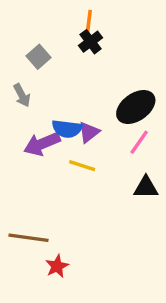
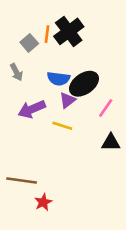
orange line: (89, 22) -> (47, 34), moved
black cross: (91, 42) -> (69, 31), size x1.6
black ellipse: (136, 107) -> (84, 84), moved
blue semicircle: (67, 129) -> (59, 79), moved

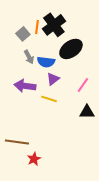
gray arrow: (16, 72) -> (29, 57), moved
black ellipse: (84, 84) -> (71, 49), moved
purple arrow: (32, 109) -> (25, 86), turned 30

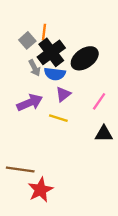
black cross: (54, 25) -> (51, 52), moved
purple arrow: (25, 86) -> (30, 103), turned 150
red star: (34, 159) -> (40, 190), size x1.5

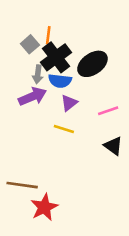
gray arrow: (34, 68) -> (38, 74), turned 35
pink line: (99, 101) -> (108, 111), turned 36
purple arrow: (30, 103) -> (33, 96), moved
black triangle: (104, 134) -> (113, 146), turned 36

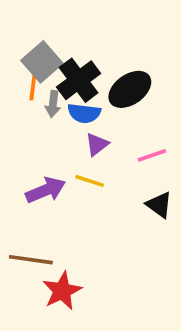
orange line: (48, 35) -> (33, 88), moved
gray square: (30, 44) -> (42, 62), size x1.5
purple arrow: (33, 96) -> (46, 190), moved

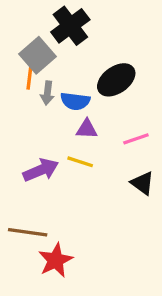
black cross: (79, 80) -> (70, 26), moved
purple triangle: (97, 144) -> (87, 129), turned 40

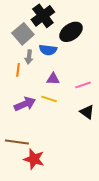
orange line: (29, 78) -> (18, 70), moved
black ellipse: (116, 80) -> (71, 32), moved
blue semicircle: (75, 101) -> (48, 50), moved
red star: (56, 260) -> (34, 159), turned -30

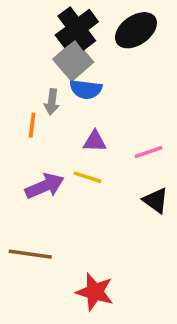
black ellipse: (71, 32) -> (136, 30), moved
gray square: (23, 34) -> (73, 61), moved
red star: (34, 159) -> (95, 292), moved

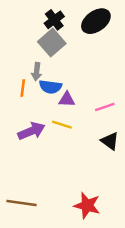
black cross: (77, 28) -> (54, 20), size x0.7
blue semicircle: (86, 89) -> (50, 87), moved
brown line: (30, 254) -> (21, 203), moved
red star: (95, 292) -> (87, 205), moved

